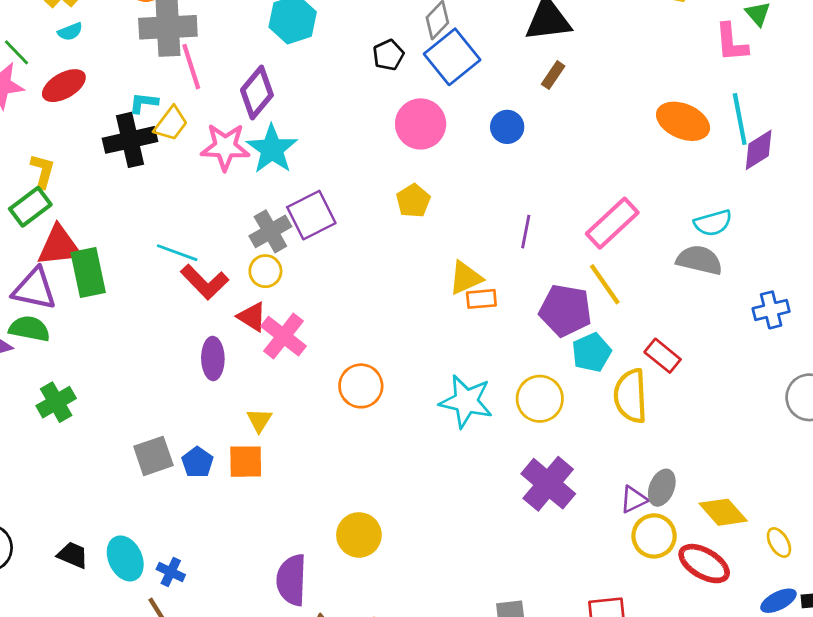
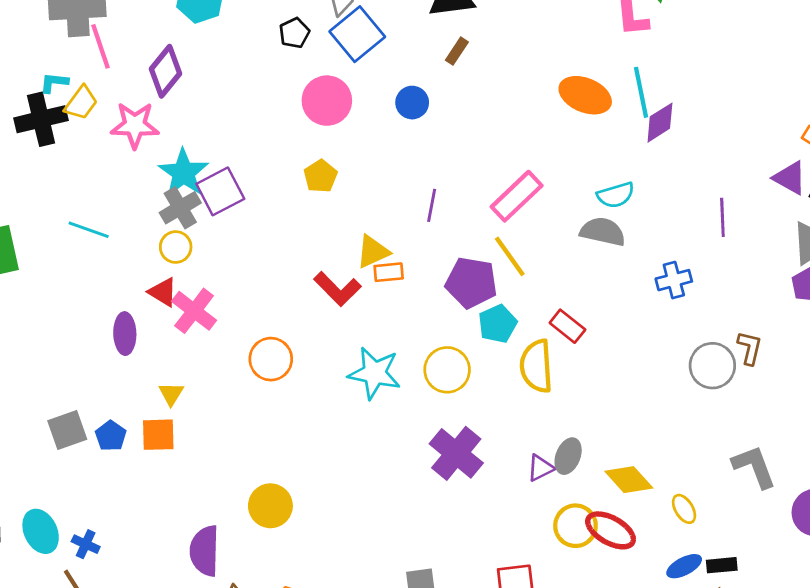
cyan star: (272, 149) -> (183, 173), moved
red L-shape: (205, 282) -> (337, 289), moved
yellow circle: (654, 536) -> (575, 526), moved

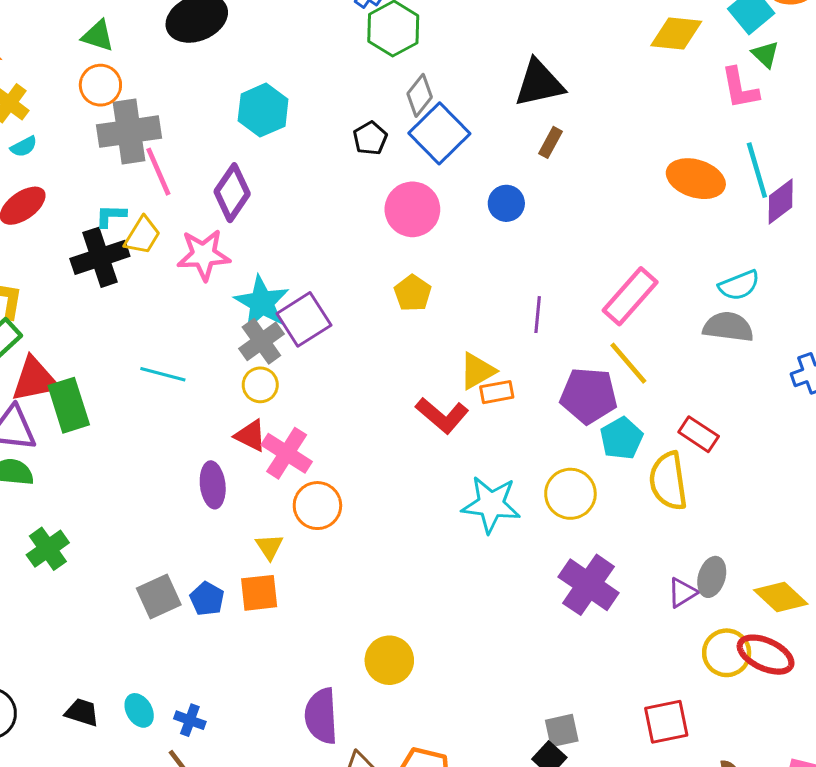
orange circle: (271, 359) -> (317, 506), moved
cyan ellipse: (41, 531) -> (139, 710), size x0.7

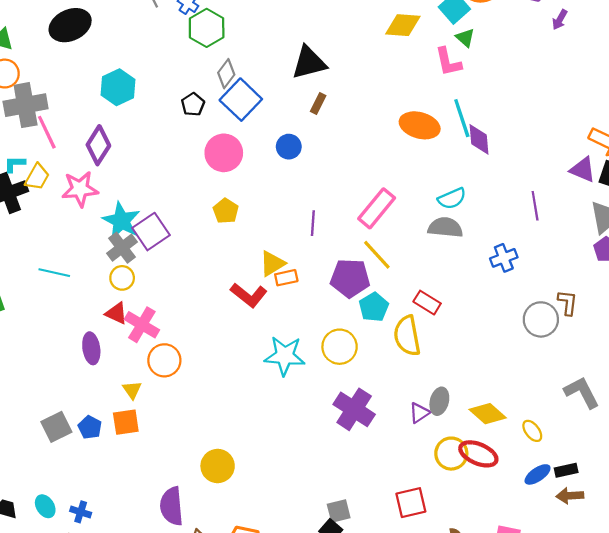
purple diamond: (781, 202) -> (479, 139), turned -56

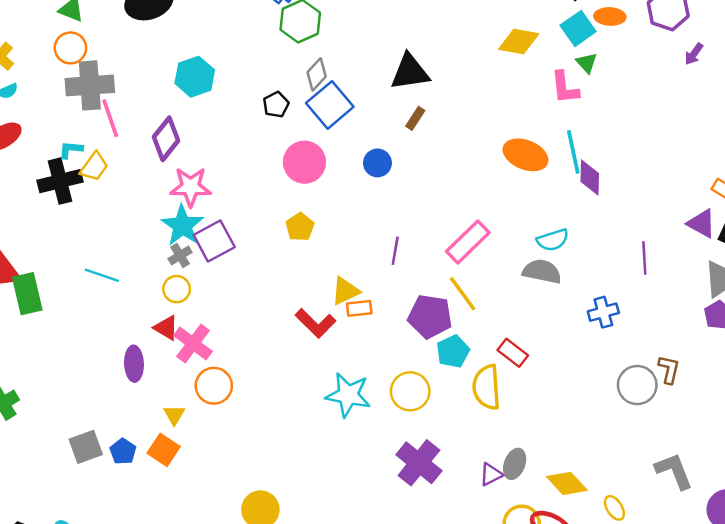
pink star: (80, 189) -> (191, 187), moved
gray cross: (122, 248) -> (180, 255), size x0.7
orange square: (126, 422) -> (164, 450), turned 36

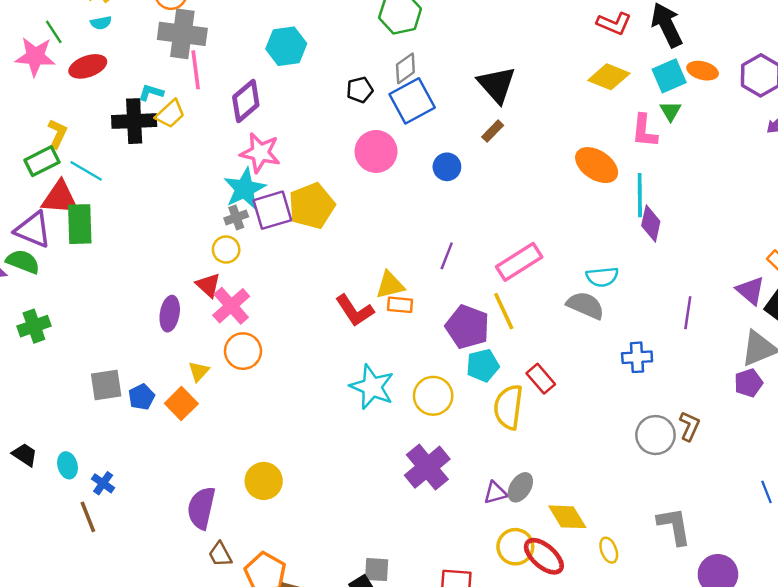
black triangle: (410, 72) -> (497, 85), turned 45
orange ellipse: (525, 155) -> (597, 165), moved
yellow pentagon: (300, 227) -> (312, 206), moved, size x1.6
cyan line: (102, 275) -> (86, 171), moved

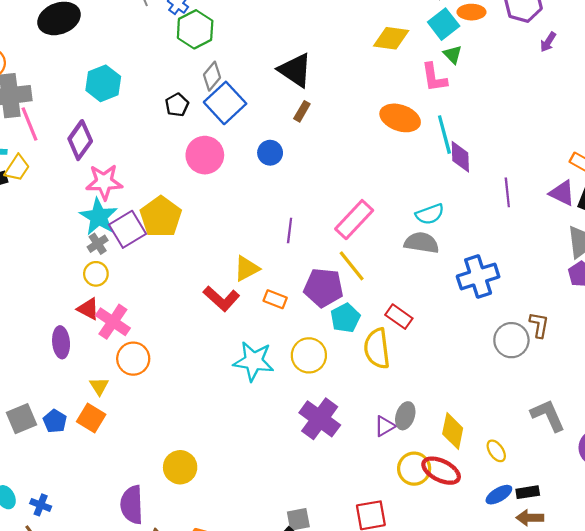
orange rectangle: (400, 305) -> (275, 299), moved, turned 30
purple line: (688, 313) -> (507, 192), moved
blue cross: (637, 357) -> (478, 276), size x1.5
yellow diamond: (567, 517) -> (453, 431), turned 57

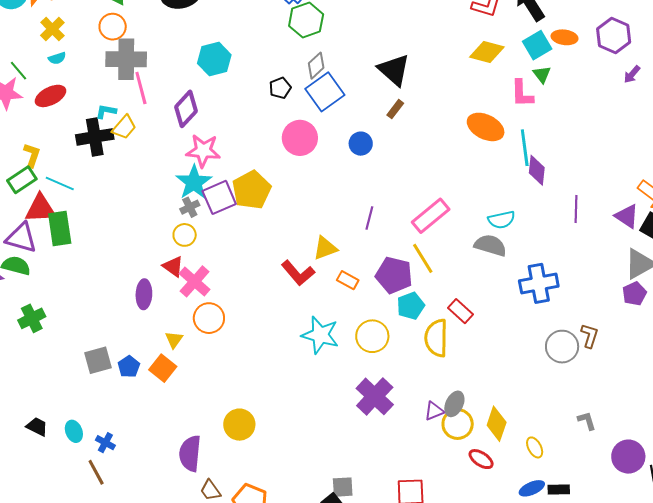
gray L-shape: (548, 415) -> (587, 421), size x0.6
yellow circle: (414, 469) -> (458, 424), moved
red ellipse: (441, 471) -> (481, 459), size x0.7

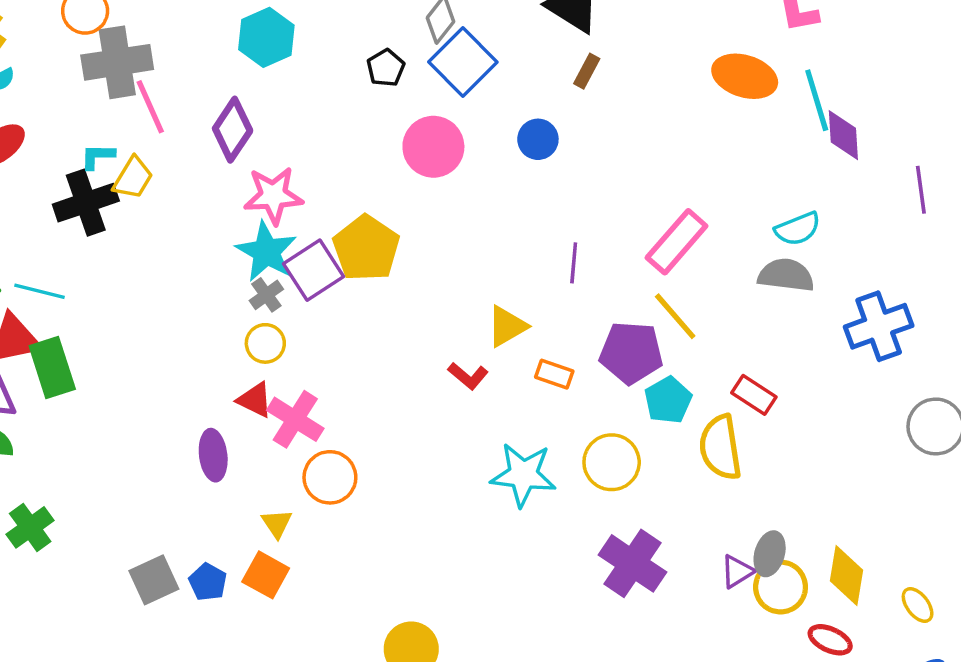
red L-shape: (298, 273) -> (468, 376), size x0.7

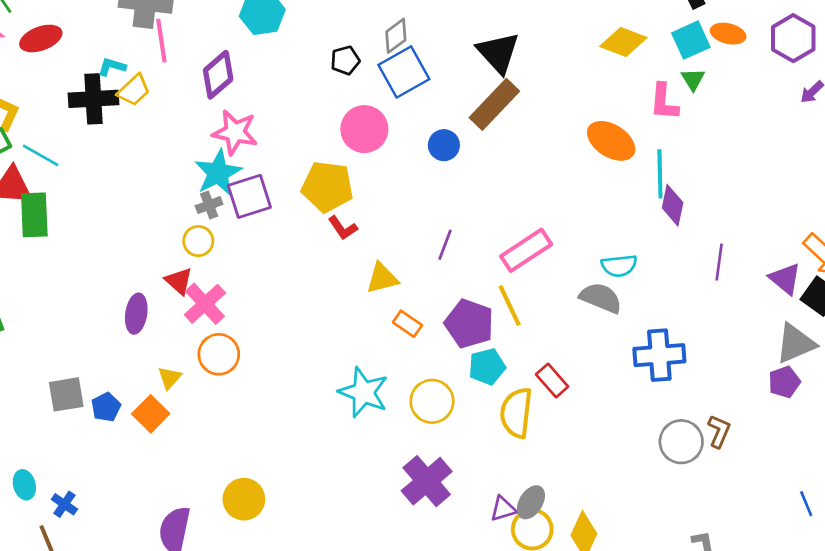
brown rectangle: (587, 71) -> (494, 104), size x2.0
yellow pentagon: (366, 248) -> (327, 187), moved, turned 30
red L-shape: (468, 376) -> (343, 228), moved

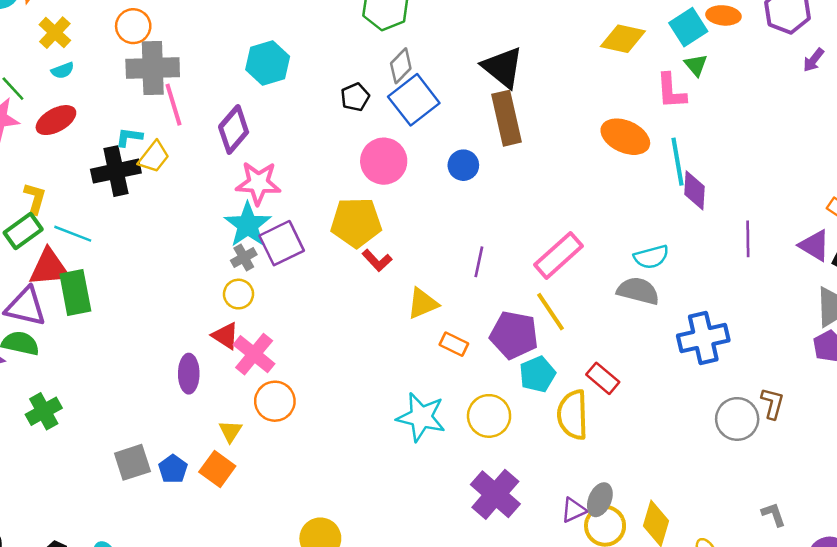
brown rectangle: (494, 104) -> (507, 118), turned -48

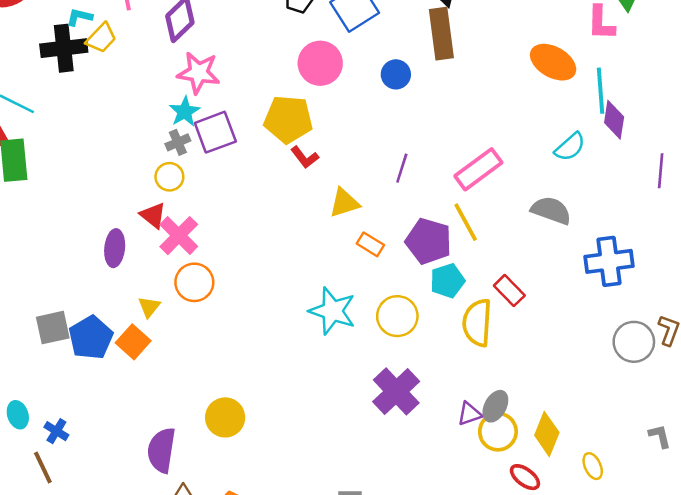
cyan star: (248, 225) -> (185, 112), size x0.7
cyan semicircle: (651, 257) -> (570, 147), moved, turned -32
blue pentagon: (173, 469) -> (91, 338), size x1.6

